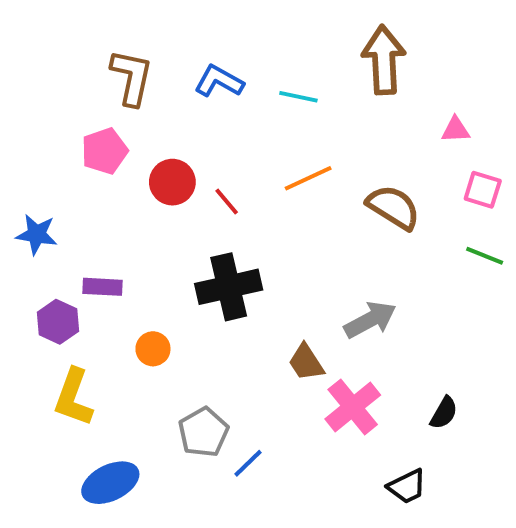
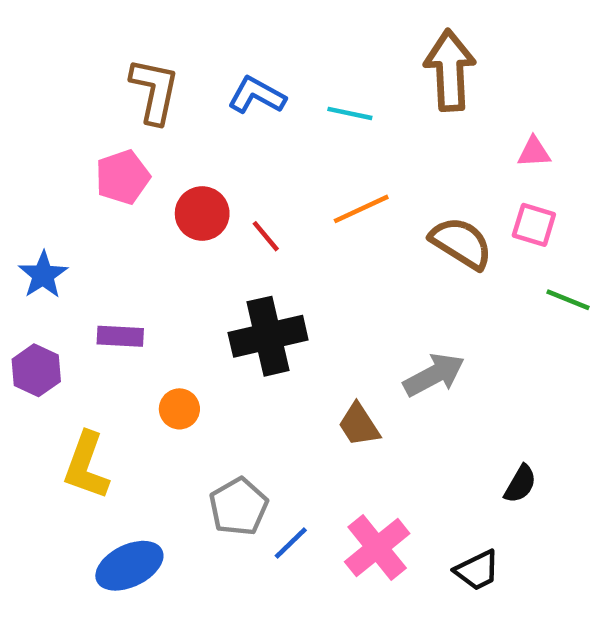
pink square: (483, 190) -> (534, 225), moved
blue star: (37, 234) -> (43, 275), turned 30
purple hexagon: (58, 322) -> (36, 370), moved
pink cross: (353, 407) -> (377, 548), moved

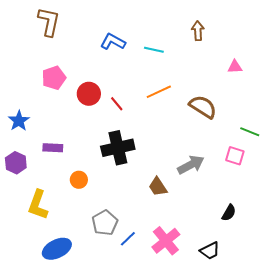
brown arrow: (450, 70) -> (198, 31), size x0.6
brown L-shape: (154, 91) -> (49, 22), moved
pink square: (534, 225) -> (235, 156), moved

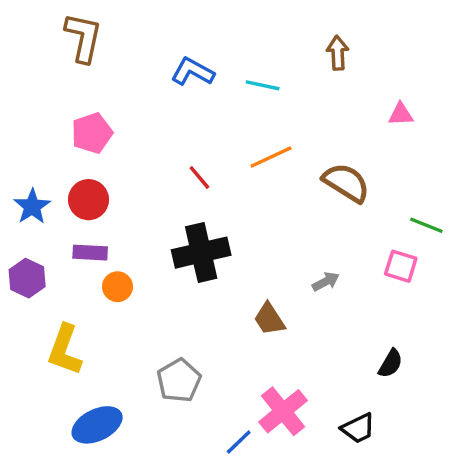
red circle: (89, 94) -> (89, 200), moved
gray arrow: (191, 165) -> (326, 282), size x0.6
orange circle: (79, 180) -> (118, 287), moved
blue line: (128, 239) -> (239, 442), moved

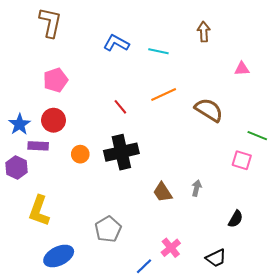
purple rectangle: (90, 253) -> (38, 146), moved
gray arrow: (326, 282) -> (197, 188), moved, turned -49
orange circle: (118, 287) -> (80, 154), moved
pink cross: (283, 411) -> (171, 248), size x0.7

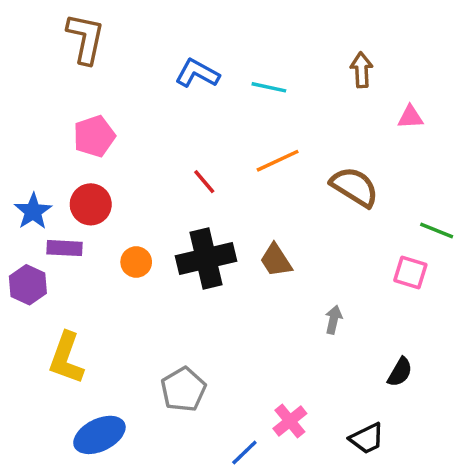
brown arrow: (204, 32) -> (361, 70), moved
brown trapezoid: (163, 192) -> (276, 260), moved

